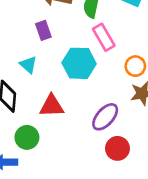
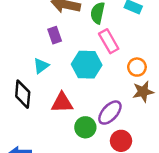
cyan triangle: (28, 65) -> (41, 66), turned 42
green circle: (27, 137) -> (85, 127), moved

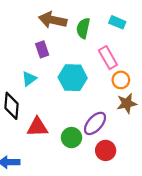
pink rectangle: (109, 41) -> (108, 58), moved
red triangle: (62, 103) -> (37, 127), moved

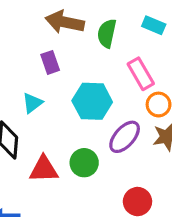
purple ellipse: (95, 123) -> (125, 137), moved
green circle: (71, 138) -> (84, 163), moved

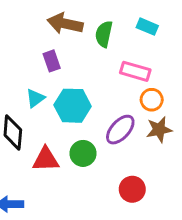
pink rectangle: (141, 74) -> (135, 71), turned -44
cyan hexagon: (92, 101) -> (73, 106), moved

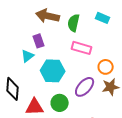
pink rectangle: (135, 71) -> (82, 48), moved
cyan triangle: (35, 98) -> (28, 56), moved

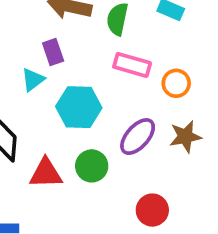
orange circle: (106, 67) -> (176, 83), moved

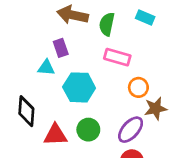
cyan triangle: (33, 80) -> (46, 68), turned 42
orange circle: (176, 83) -> (138, 87), moved
purple ellipse: (138, 137) -> (131, 130), moved

